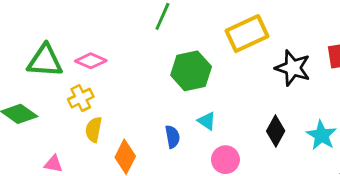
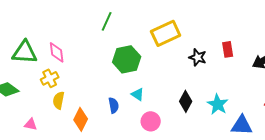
pink diamond: (91, 61) -> (57, 52), turned 60
black star: (293, 68) -> (198, 57), size x0.7

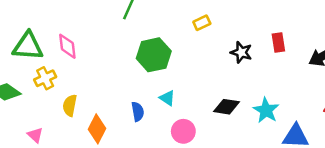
yellow rectangle: (166, 33) -> (202, 23), size x0.5
yellow cross: (50, 78) -> (45, 78), moved
black diamond: (186, 101) -> (227, 107), turned 70
pink triangle: (31, 124) -> (35, 135), turned 32

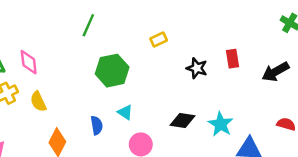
yellow semicircle: (70, 105) -> (38, 102), moved, turned -36

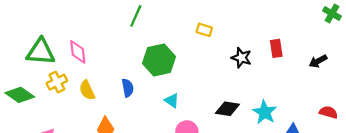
yellow rectangle: (159, 40) -> (204, 30), turned 42
black arrow: (275, 72) -> (318, 61), size x0.7
blue semicircle: (97, 125) -> (128, 88), moved

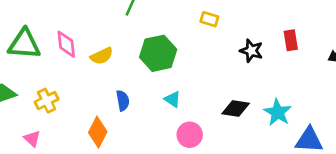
yellow cross: (57, 82) -> (47, 101), moved
blue semicircle: (128, 88) -> (123, 101), moved
yellow semicircle: (87, 90) -> (102, 56), moved, turned -90

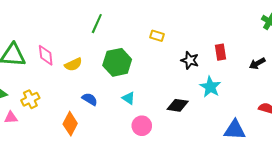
blue semicircle: (123, 101) -> (90, 99), turned -49
cyan star: (278, 112) -> (210, 87), moved
pink triangle: (32, 139) -> (11, 118), moved, turned -48

